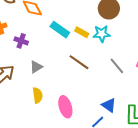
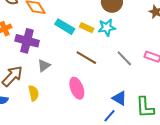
purple cross: (21, 41) -> (27, 41), size x1.6
yellow semicircle: (38, 95) -> (34, 93), moved
pink ellipse: (65, 107) -> (77, 88), moved

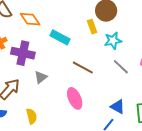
yellow rectangle: (87, 28) -> (92, 27), moved, turned 48
cyan star: (107, 28) -> (113, 41), moved
yellow semicircle: (34, 93) -> (32, 116), moved

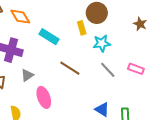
pink ellipse: (75, 98) -> (44, 97), moved

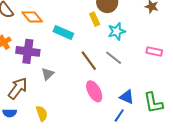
brown line: (70, 68) -> (89, 61), turned 30
gray line: (108, 70) -> (114, 58), moved
pink ellipse: (44, 97) -> (94, 91), moved

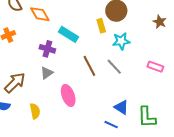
purple cross: (28, 51) -> (47, 49), moved, size x0.7
pink ellipse: (94, 91) -> (68, 95), moved
blue line: (119, 115) -> (111, 125), turned 72

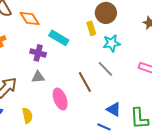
brown line: (89, 66) -> (85, 82), moved
gray triangle: (47, 73) -> (38, 77), turned 32

